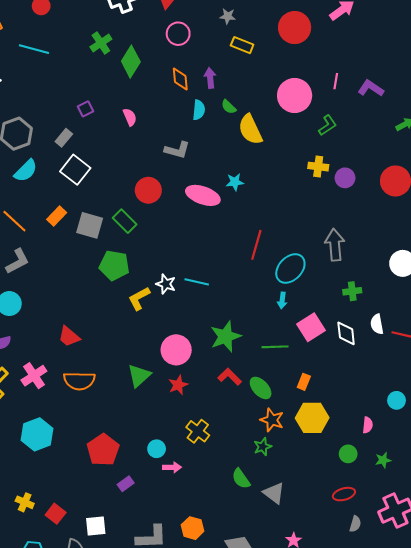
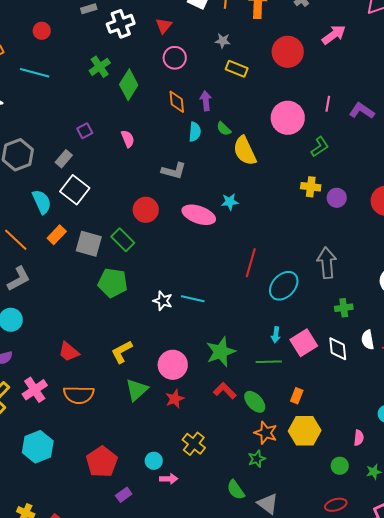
cyan semicircle: (26, 171) -> (42, 202), moved, turned -70
yellow L-shape: (139, 298) -> (122, 352), moved
cyan arrow: (282, 300) -> (276, 335), moved

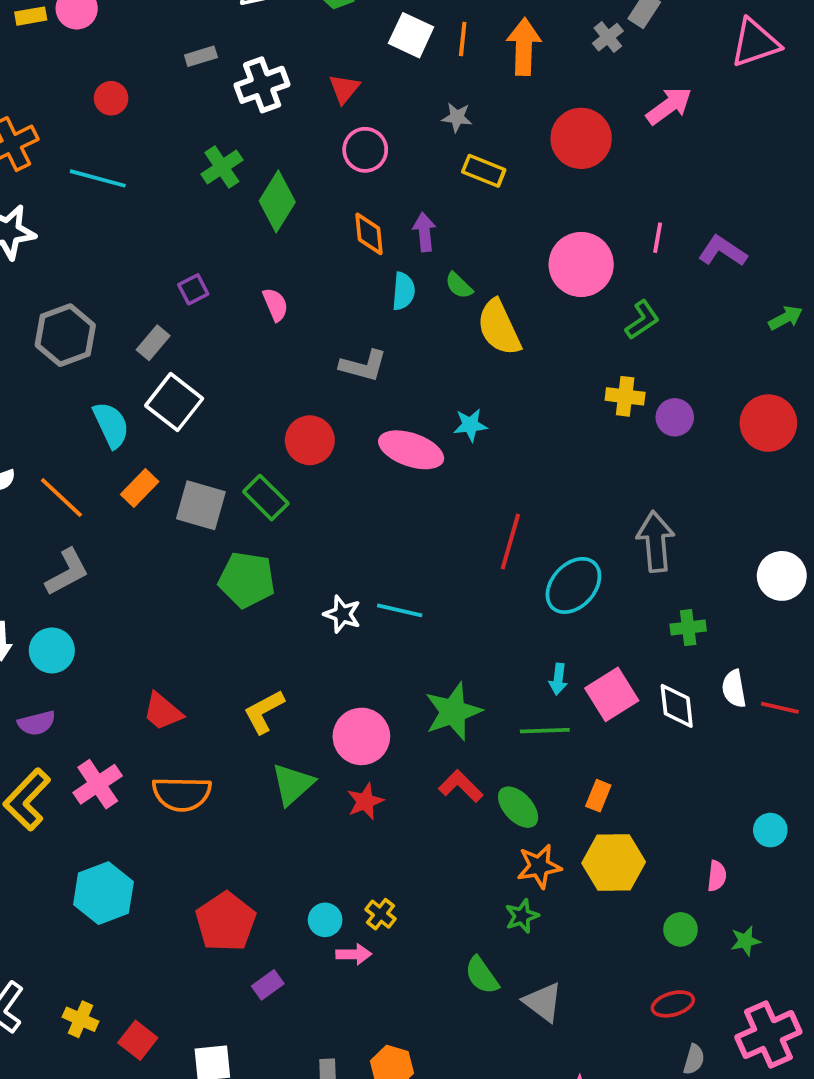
orange star: (266, 433) -> (539, 866), turned -30
yellow cross: (194, 444) -> (380, 914), moved, size x0.7

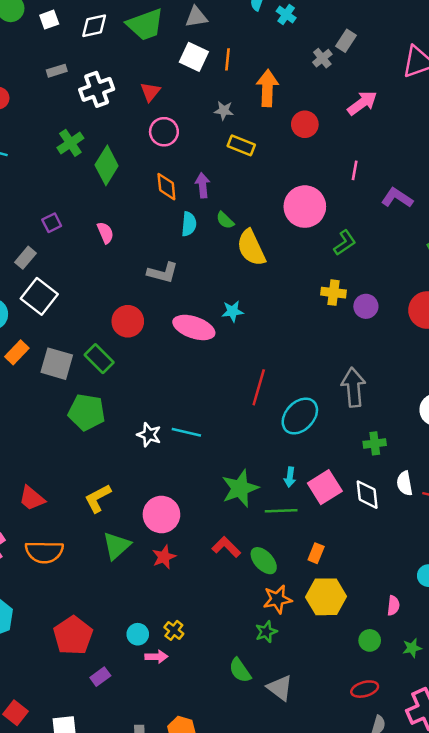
orange arrow: (524, 47) -> (267, 88), moved
red circle: (581, 138) -> (305, 124), size x0.7
pink line: (658, 238) -> (355, 170), moved
green star: (453, 712) -> (240, 488), moved

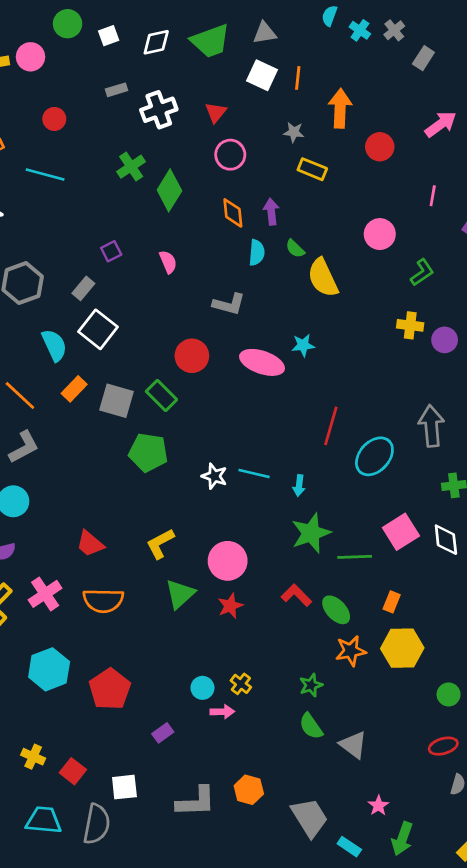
gray cross: (322, 58) -> (394, 30), moved
pink circle: (305, 207) -> (380, 234), size x0.7
cyan arrow: (290, 477) -> (299, 485), moved
green star: (266, 632) -> (311, 685), moved
red pentagon: (73, 635) -> (110, 689), moved

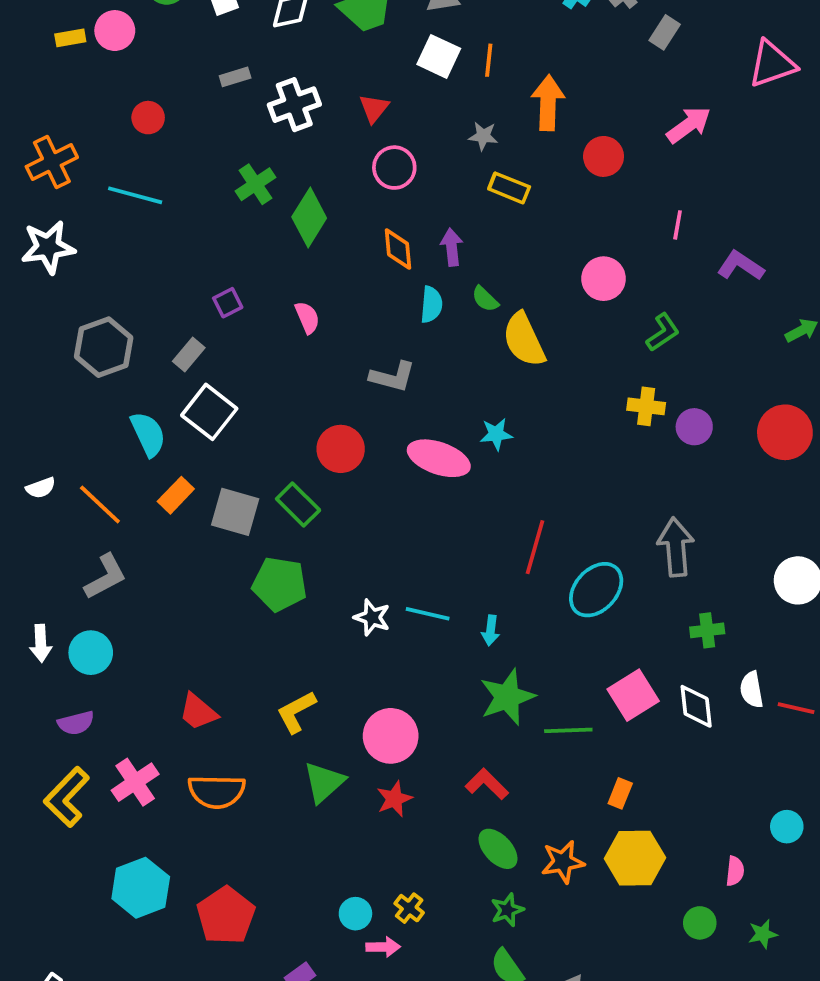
green ellipse: (336, 610) -> (498, 849), moved

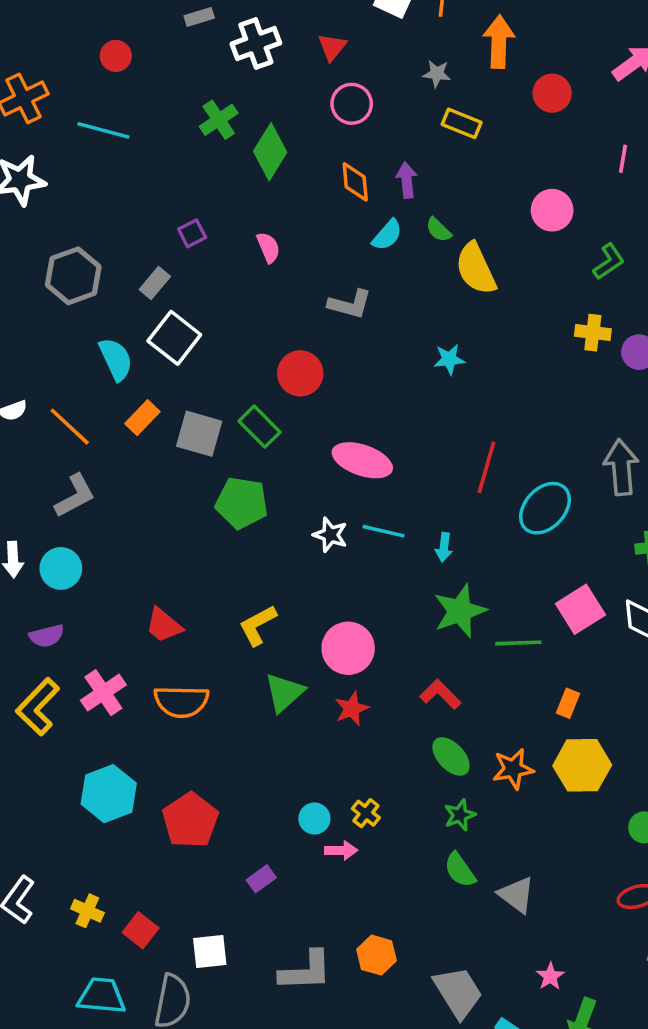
cyan semicircle: (431, 305) -> (387, 235), turned 36
pink ellipse: (439, 458) -> (362, 460), moved

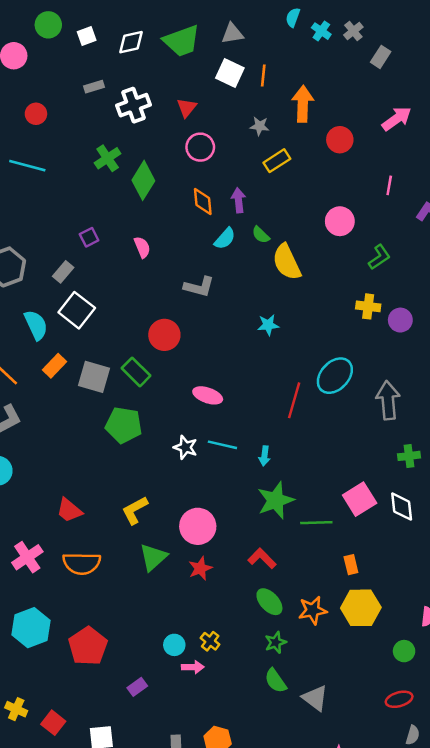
yellow rectangle: (462, 123) -> (277, 161), turned -55
pink ellipse: (362, 460) -> (208, 395), size x0.7
cyan ellipse: (545, 508) -> (335, 376), moved
orange rectangle: (568, 703) -> (351, 565), turned -36

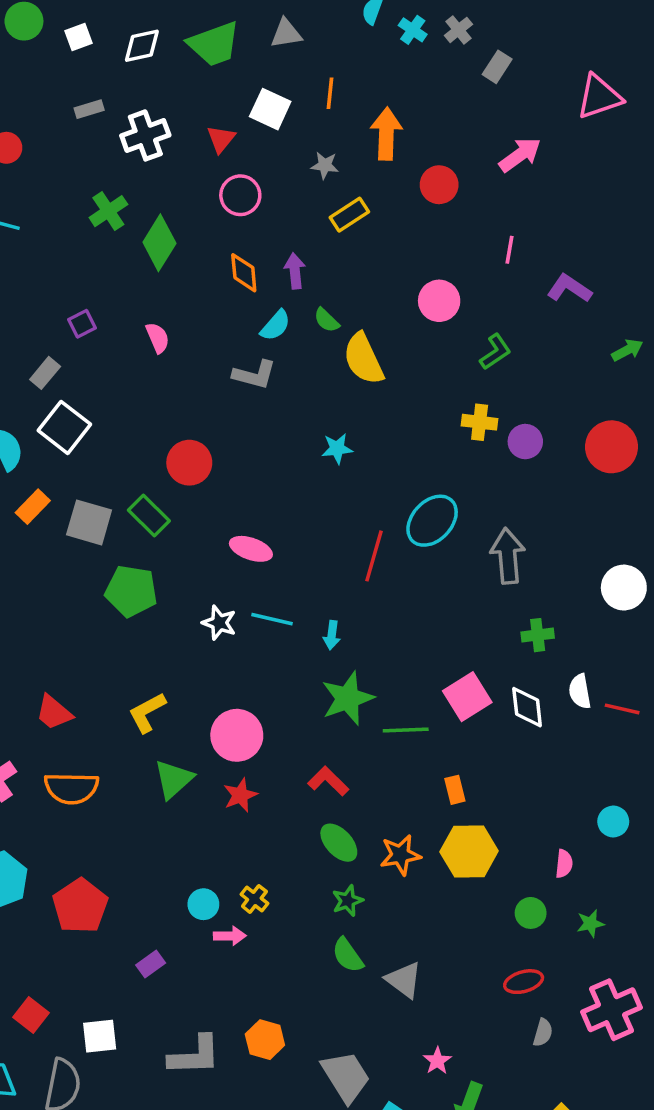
white square: (230, 73) -> (270, 109), moved
gray L-shape: (199, 287) -> (254, 375), moved

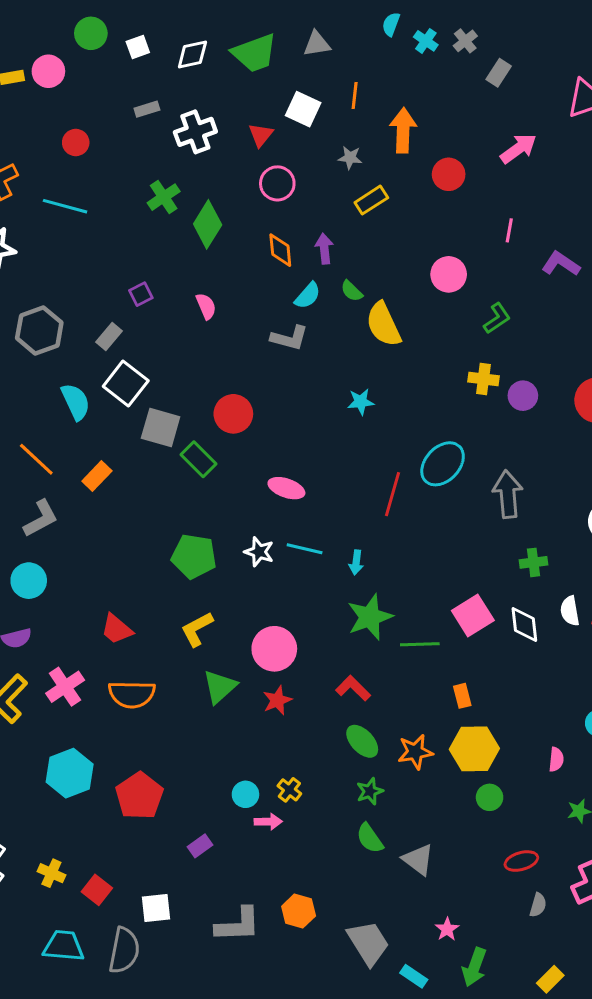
orange rectangle: (33, 507) -> (97, 476), moved
gray square: (89, 522) -> (161, 427), moved
green pentagon: (131, 591) -> (194, 556), moved
green circle: (531, 913) -> (490, 797), moved

